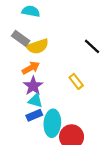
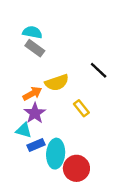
gray rectangle: (21, 38) -> (35, 48), moved
yellow semicircle: (38, 46) -> (57, 83), moved
cyan triangle: (35, 101) -> (24, 130), moved

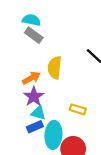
yellow semicircle: (57, 83) -> (55, 68), turned 115
yellow rectangle: (81, 108) -> (78, 109), moved, turned -35
cyan triangle: (24, 130) -> (38, 113), moved

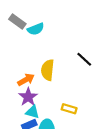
cyan semicircle: (31, 20) -> (36, 29), moved, turned 147
gray rectangle: (34, 35) -> (17, 21), moved

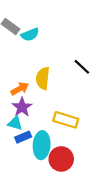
yellow rectangle: (69, 109) -> (66, 120), size x1.5
cyan triangle: (32, 112) -> (15, 123), moved

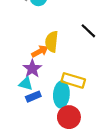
orange arrow: (20, 89) -> (40, 51), moved
cyan ellipse: (42, 145) -> (61, 94), moved

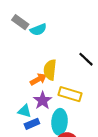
purple star: (32, 69) -> (43, 101), moved
yellow rectangle: (73, 80) -> (70, 94), moved

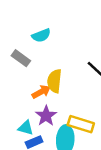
gray rectangle: (20, 22) -> (21, 58), moved
yellow rectangle: (70, 94) -> (81, 124), moved

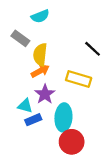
yellow semicircle: (54, 81) -> (40, 55), moved
yellow rectangle: (81, 124) -> (79, 79), moved

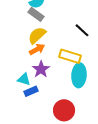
gray rectangle: (20, 38) -> (36, 14), moved
yellow semicircle: (40, 55) -> (37, 35), turned 42
cyan ellipse: (63, 117) -> (79, 75), moved

